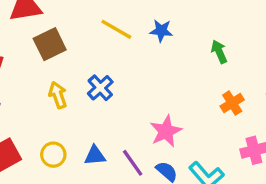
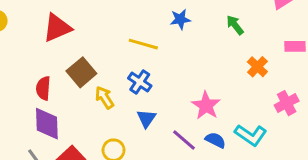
yellow line: (116, 29) -> (143, 44), moved
brown square: (50, 44) -> (81, 72), moved
blue triangle: (95, 156) -> (146, 118), moved, turned -36

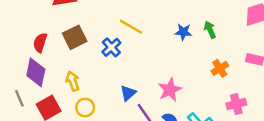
blue star: (180, 19) -> (183, 32), moved
blue cross: (140, 82) -> (111, 47), moved
yellow arrow: (105, 97) -> (73, 81), moved
blue triangle: (146, 118) -> (128, 93), moved

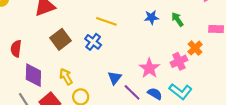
green arrow: (210, 30) -> (177, 19), moved
red semicircle: (40, 43) -> (16, 49), moved
orange cross: (220, 68) -> (195, 48), moved
pink cross: (236, 104) -> (179, 61), moved

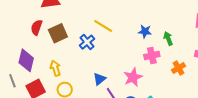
red semicircle: (16, 49) -> (36, 27), moved
pink cross: (179, 61) -> (152, 56), moved

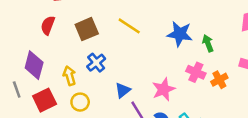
blue star: (145, 31) -> (180, 34), size x1.5
brown square: (58, 33) -> (87, 29), moved
blue cross: (87, 42) -> (96, 63), moved
pink cross: (152, 56) -> (196, 72), moved, turned 35

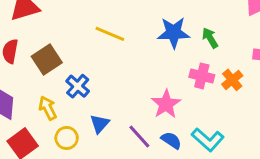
brown square: (87, 29) -> (47, 60), moved
blue triangle: (123, 90) -> (100, 124), moved

